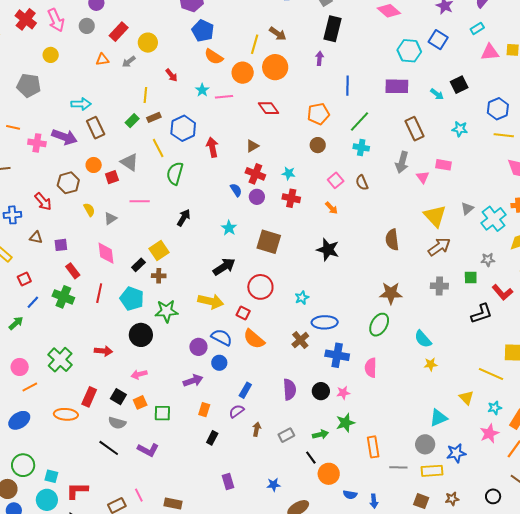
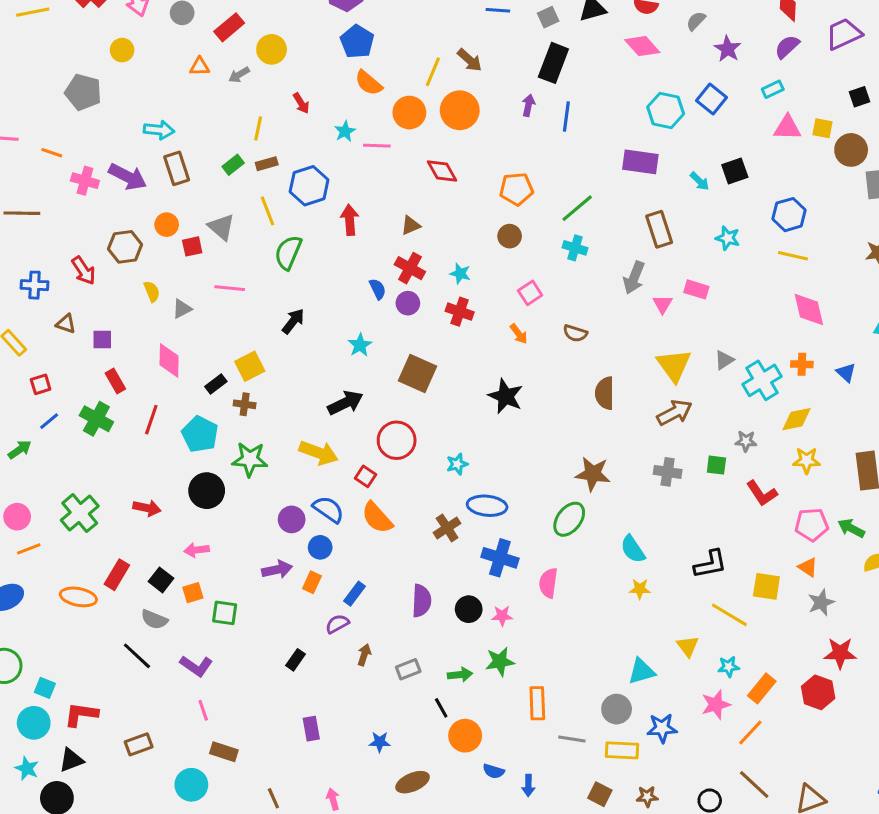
blue line: (348, 86) -> (566, 117), moved
brown semicircle: (362, 183) -> (575, 333), moved, turned -56
black L-shape: (482, 314) -> (710, 564), moved
orange rectangle: (204, 410) -> (312, 582), moved
pink line: (139, 495) -> (203, 710), moved

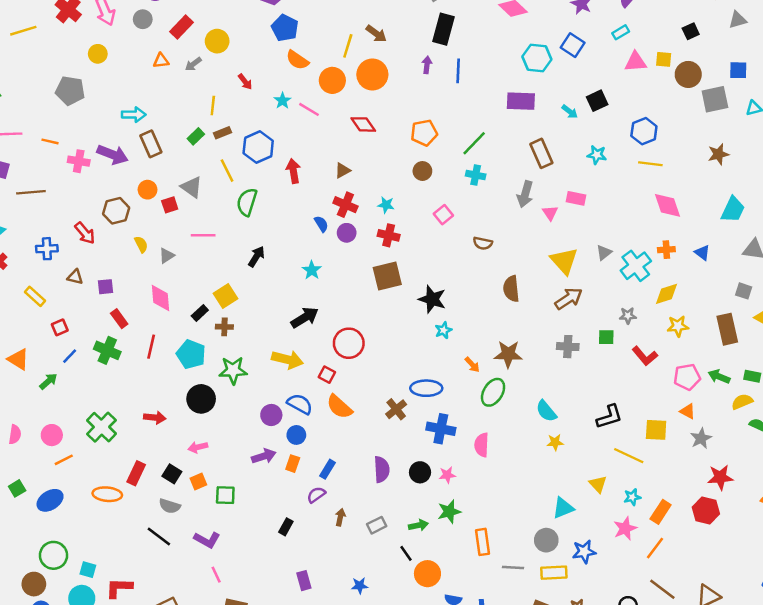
pink line: (377, 146) -> (309, 109), turned 35
orange arrow: (519, 334) -> (472, 365), moved
brown square: (417, 373) -> (387, 276), moved, turned -32
cyan star: (457, 464) -> (443, 330), moved

